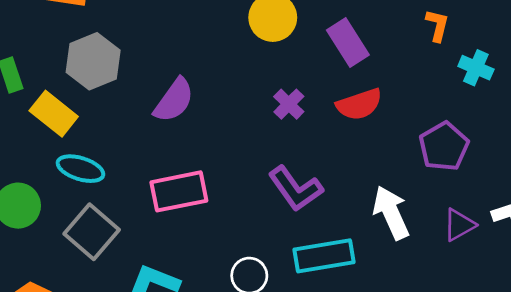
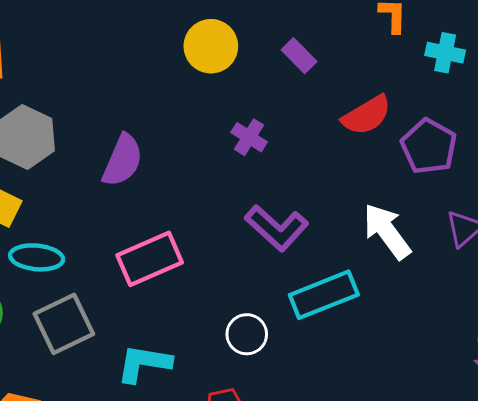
purple rectangle: (348, 43) -> (299, 56), size x0.7
red semicircle: (359, 104) -> (367, 115), moved
gray square: (92, 232) -> (64, 324), turned 36

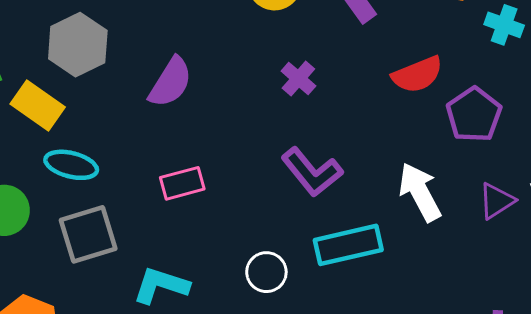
pink rectangle: (150, 259) -> (182, 183), size x0.7

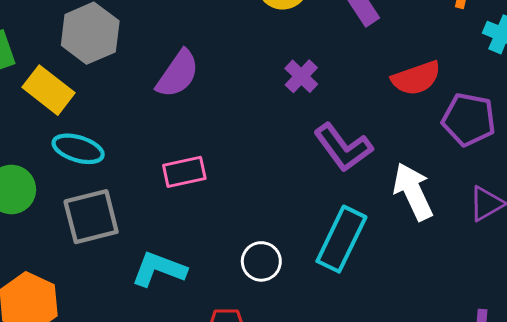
purple pentagon: (474, 115) -> (469, 119), turned -30
purple L-shape: (312, 172) -> (343, 147), moved
cyan rectangle: (348, 245) -> (341, 239), turned -54

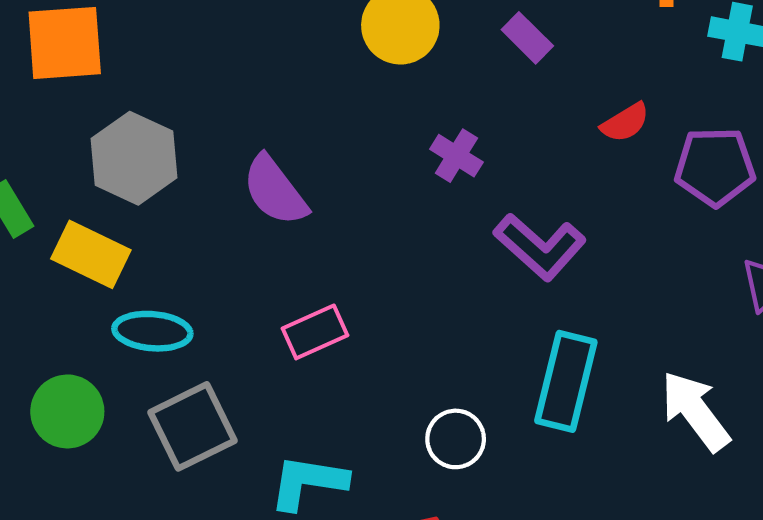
purple semicircle: (178, 74) -> (275, 191), turned 120
red semicircle: (416, 78) -> (625, 122), size x0.7
white arrow: (413, 191) -> (695, 411), moved

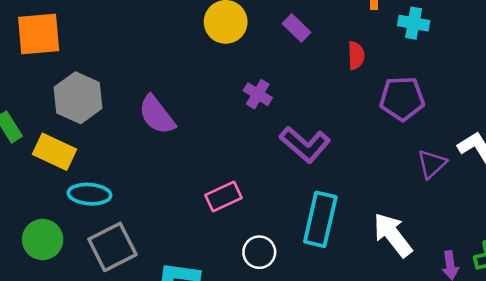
red semicircle: (625, 122) -> (356, 55), moved, turned -60
pink rectangle: (315, 332) -> (224, 196), moved

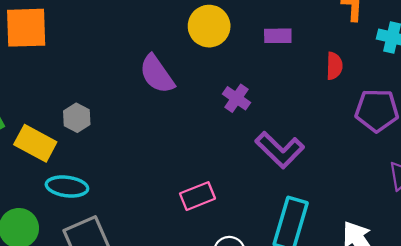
purple rectangle: (297, 28) -> (278, 36), turned -48
gray hexagon: (78, 98) -> (77, 118), moved, size x0.6
purple semicircle: (157, 115) -> (157, 74), moved

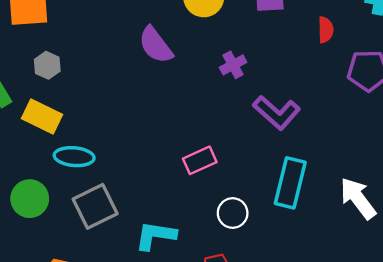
purple cross: (236, 98) -> (233, 65), turned 30
gray hexagon: (77, 118) -> (47, 65), moved

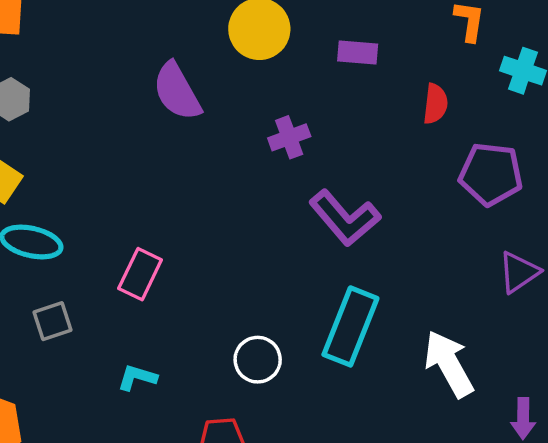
pink rectangle: (200, 160) -> (140, 274), moved, turned -48
gray square: (95, 206) -> (52, 321), size x0.6
cyan L-shape: (156, 236) -> (137, 377), size x0.6

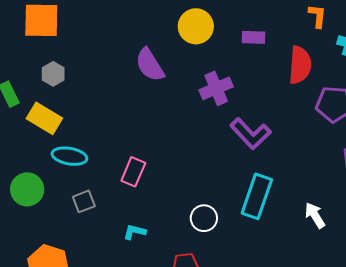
red semicircle: (435, 104) -> (300, 65), size x1.6
purple cross: (289, 137) -> (216, 88), size x1.4
white arrow: (449, 364) -> (315, 215), size x0.7

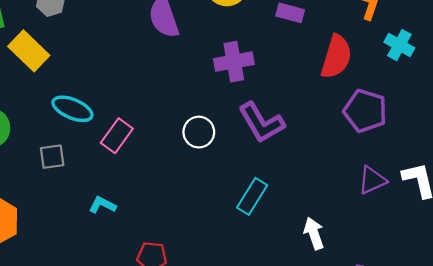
cyan ellipse: (69, 156) -> (72, 109), moved
cyan rectangle: (257, 196) -> (252, 196), size x0.7
white circle: (204, 218) -> (199, 132), moved

